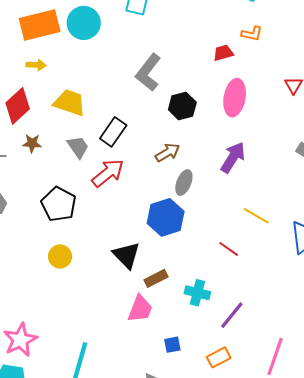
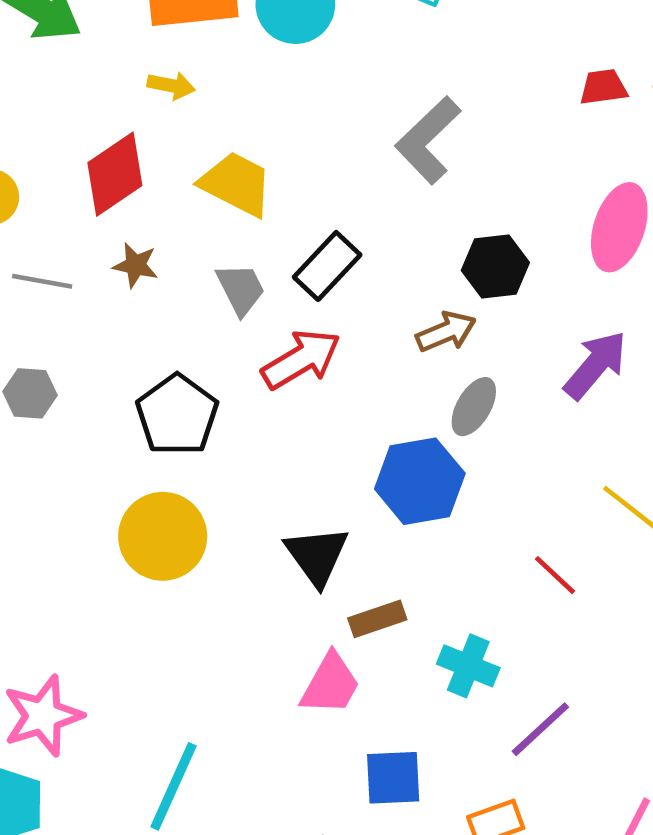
red trapezoid: (223, 53) -> (603, 87), moved
black hexagon: (182, 106) -> (495, 267), moved
yellow circle: (60, 256) -> (163, 536), size x1.6
blue square: (172, 345) -> (393, 778), size x1.5

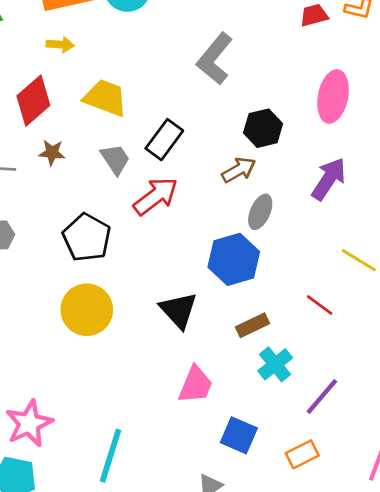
brown rectangle: (377, 619) -> (253, 325), moved
cyan cross: (468, 666) -> (275, 364), turned 36
blue square: (393, 778) -> (239, 435), turned 33

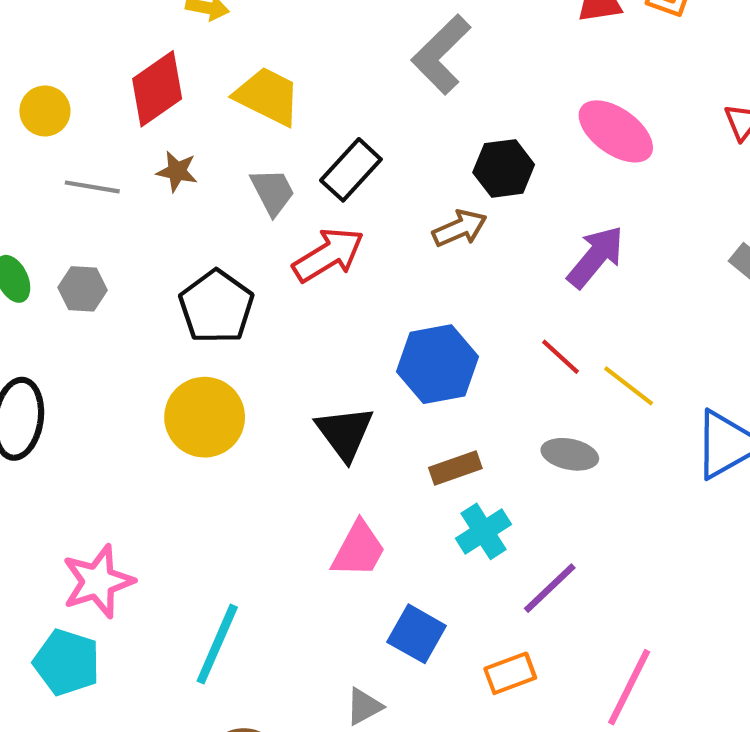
pink ellipse: (333, 96) -> (616, 131), turned -72
gray ellipse: (260, 212) -> (570, 454), moved, turned 72
red line: (320, 305) -> (560, 357), moved

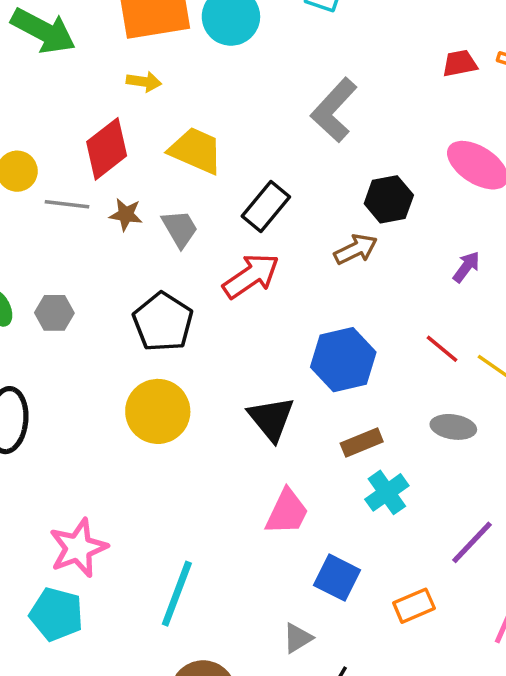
gray line: (92, 187) -> (67, 204), moved
gray trapezoid: (273, 192) -> (180, 229), moved
purple arrow: (596, 257) -> (466, 267), size x0.6
purple line: (550, 588) -> (472, 542), moved

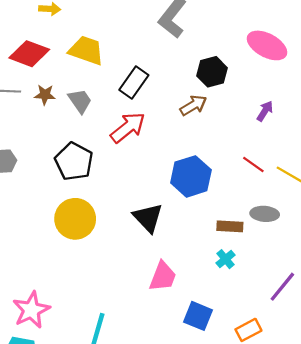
red diamond: (107, 149) -> (29, 54), turned 63
brown rectangle: (362, 443) -> (230, 226), moved, turned 30
cyan cross: (387, 492) -> (225, 259), size x0.7

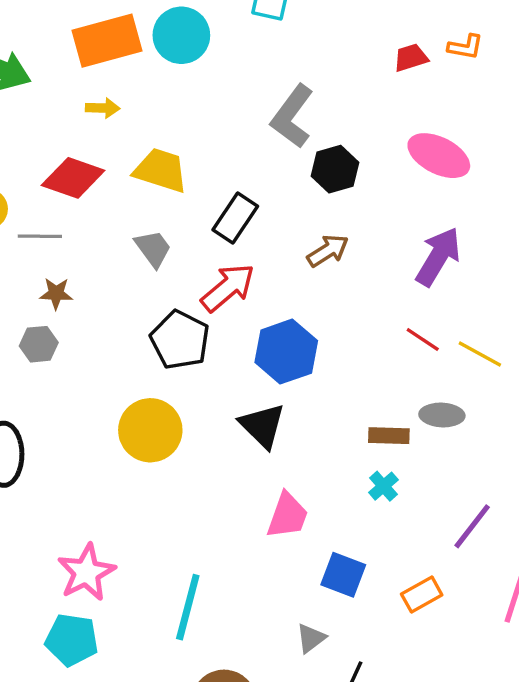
black hexagon: (212, 72) -> (335, 169), moved
brown star: (45, 95) -> (56, 293), moved
purple arrow: (265, 111) -> (438, 257), size x1.8
black pentagon: (74, 161) -> (180, 340), moved
blue hexagon: (191, 176) -> (286, 352), moved

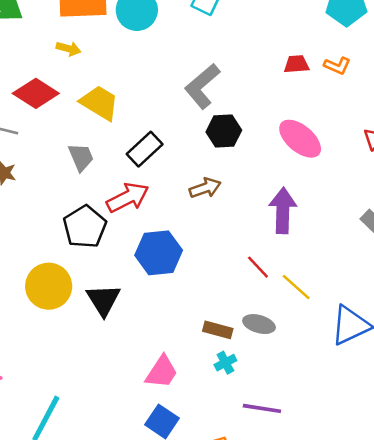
purple arrow: (438, 257) -> (283, 211), turned -42
black triangle: (262, 426) -> (103, 300), moved
cyan cross: (383, 486) -> (225, 363), moved
pink trapezoid: (287, 516) -> (162, 372), moved
purple line: (472, 526) -> (262, 408), turned 48

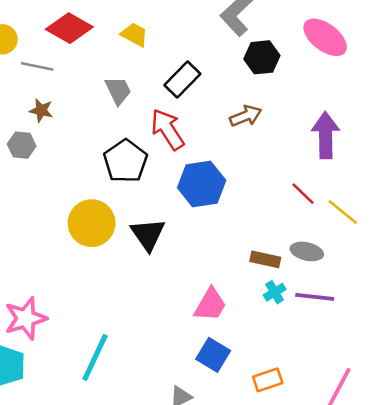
yellow trapezoid: (100, 103) -> (134, 35), size x0.7
pink ellipse: (300, 139) -> (325, 37), moved
red arrow: (128, 198) -> (168, 129), turned -93
purple line: (262, 408) -> (315, 297), moved

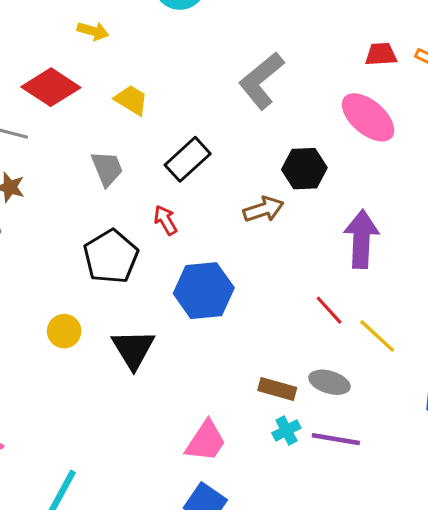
black hexagon: (262, 57) -> (304, 169), moved
red arrow: (168, 129) -> (165, 220), size x0.6
yellow circle: (92, 223) -> (64, 331), size x0.6

